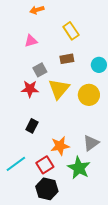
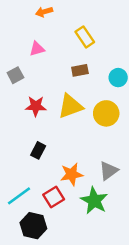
gray square: (40, 70) -> (15, 75), moved
yellow triangle: (59, 89) -> (70, 106), turned 30
black hexagon: (47, 189) -> (33, 226), moved

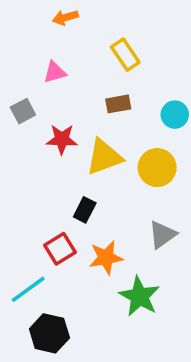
red star: (36, 106) -> (62, 139), moved
black rectangle: (38, 150) -> (85, 210), moved
gray triangle: (109, 171) -> (162, 235), moved
red square: (54, 197) -> (60, 249), moved

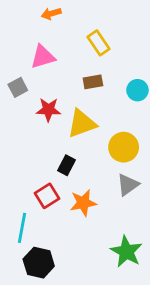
pink triangle: (55, 72) -> (43, 57), size x1.4
yellow circle: (157, 168) -> (124, 147), moved
cyan line: (28, 289) -> (22, 228), turned -44
green star: (139, 296) -> (126, 252), moved

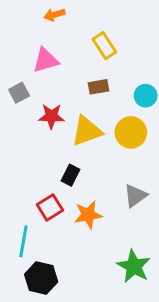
yellow circle: (124, 147) -> (131, 132), moved

